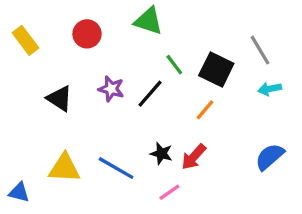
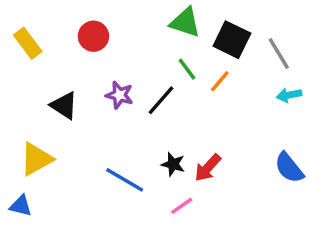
green triangle: (148, 21) -> (185, 22), moved
black square: (216, 69) -> (232, 40), moved
orange line: (205, 110) -> (220, 81), moved
blue semicircle: (270, 157) -> (289, 168), turned -88
yellow triangle: (64, 168) -> (36, 159), moved, turned -32

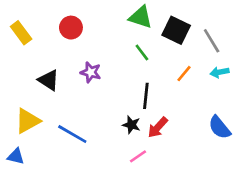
orange line: (220, 81) -> (184, 74), moved
black line: (161, 100) -> (146, 96), moved, turned -35
blue line: (125, 180) -> (72, 134), moved

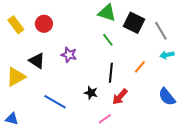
red circle: (71, 28) -> (44, 24), moved
orange line: (184, 74) -> (140, 67), moved
yellow triangle: (28, 121) -> (16, 77), moved
black star: (131, 125) -> (91, 93), moved

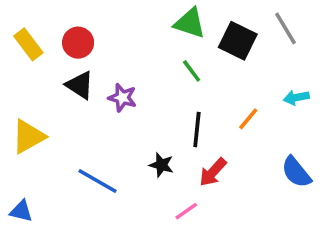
gray line: (161, 31) -> (286, 28), moved
black triangle: (37, 61) -> (80, 85), moved

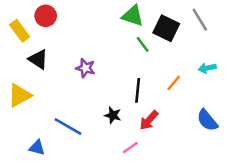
red circle: (78, 43) -> (46, 16), moved
green line: (192, 71) -> (143, 44), moved
black triangle: (80, 85) -> (38, 59), moved
blue triangle: (21, 211) -> (37, 148), moved

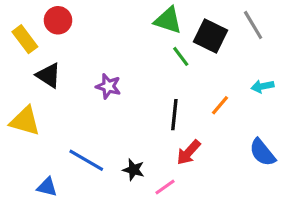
yellow triangle: (20, 95) -> (25, 121), turned 45
black star: (113, 115) -> (133, 170), moved

